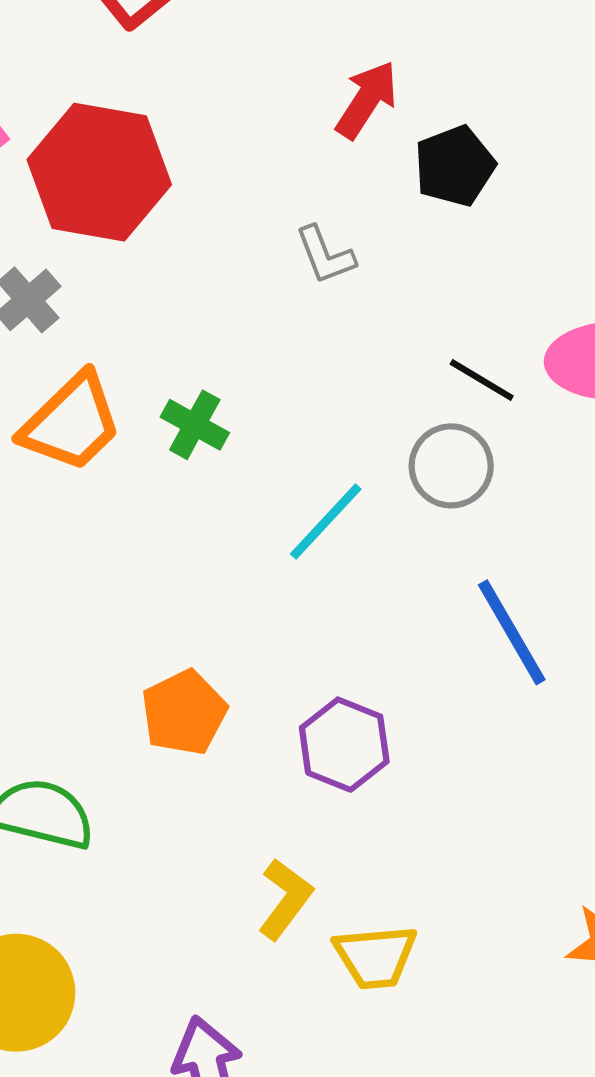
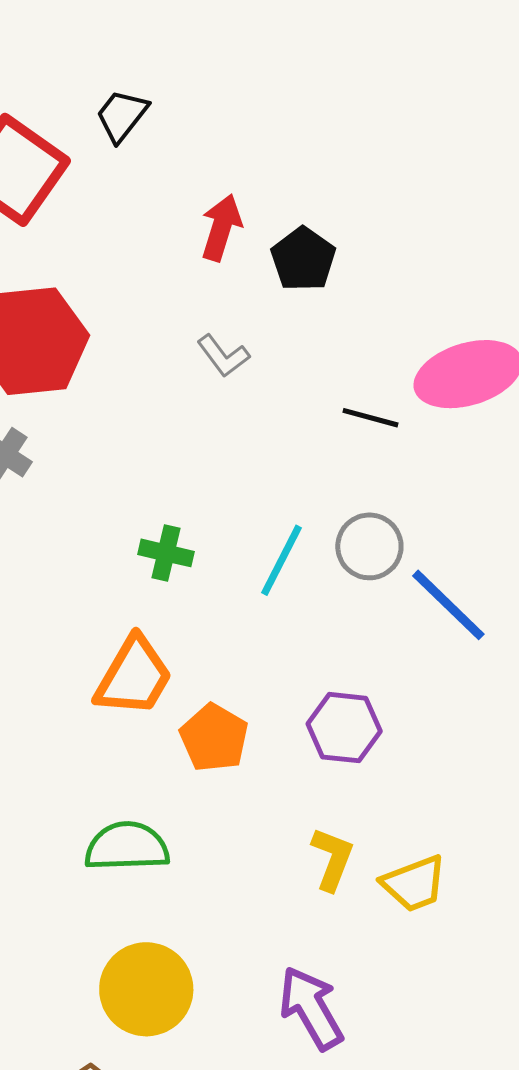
orange trapezoid: (71, 422) -> (134, 676), moved
green cross: (195, 425) -> (166, 553), moved
gray circle: (451, 466) -> (369, 546), moved

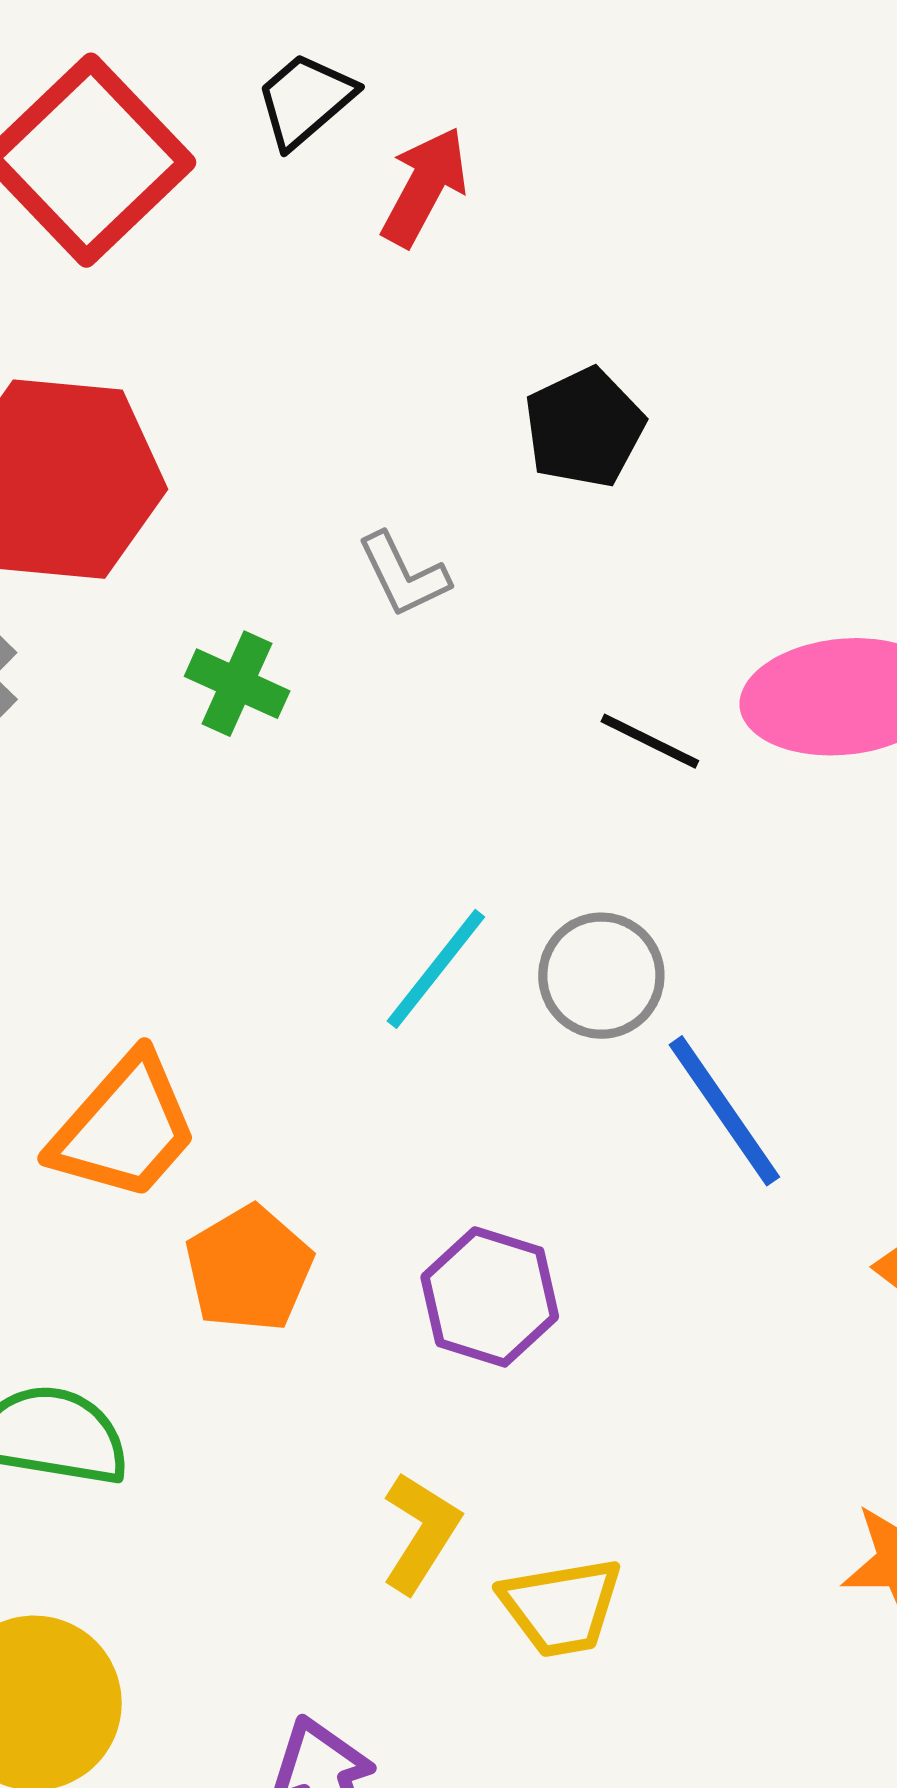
red arrow: (221, 227) -> (425, 187), moved
green cross: (166, 553) -> (237, 684), moved

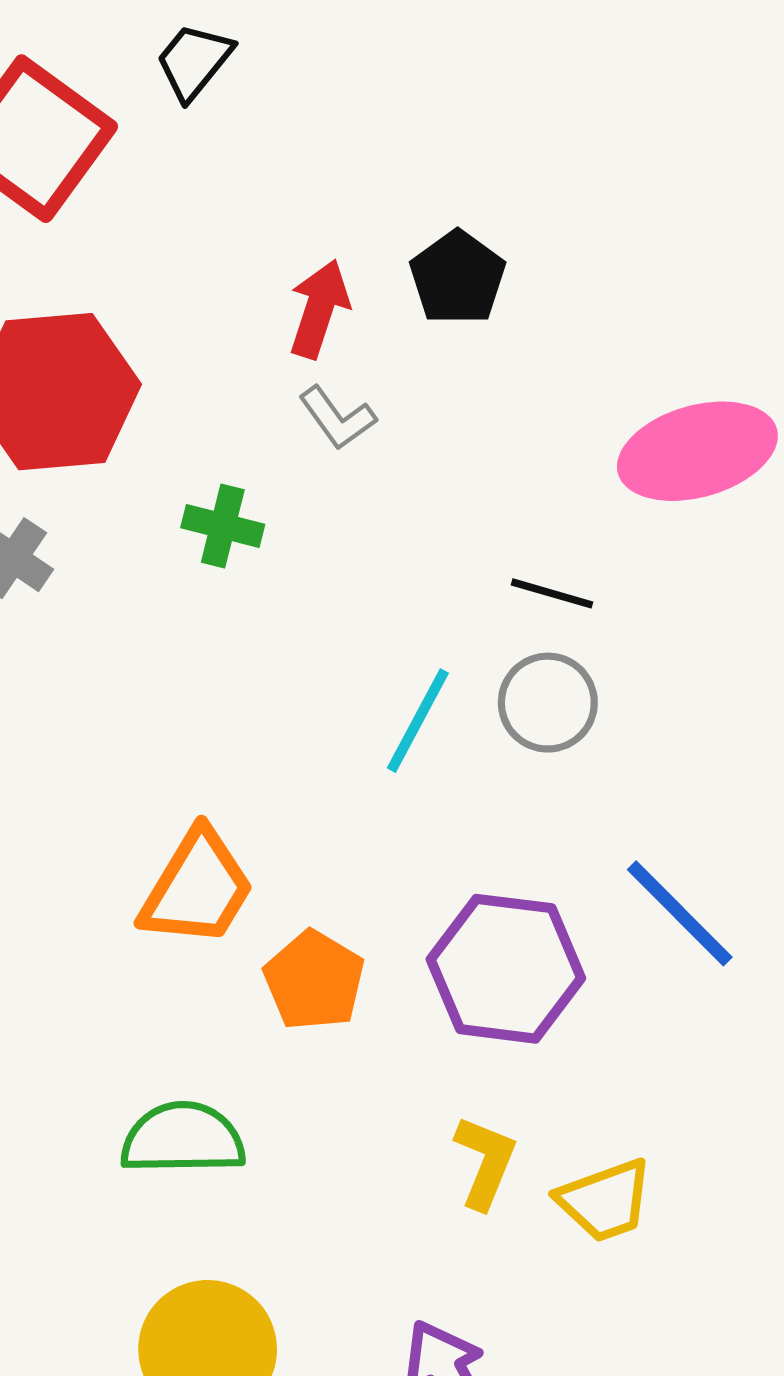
red arrow: (425, 187) -> (319, 309), moved
black line: (650, 741) -> (552, 593), moved
blue line: (724, 1111) -> (680, 913), moved
purple hexagon: (490, 1297) -> (506, 969), size x1.4

